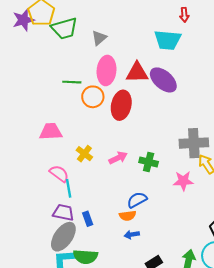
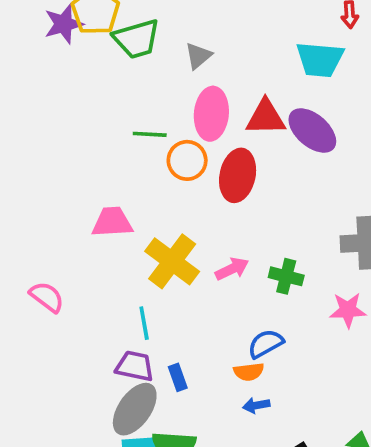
yellow cross: (84, 154) -> (172, 261), size x1.8
pink semicircle: (59, 174) -> (47, 297), moved

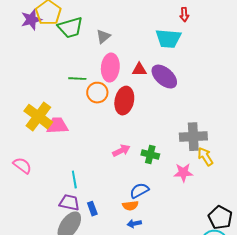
red triangle: (266, 117) -> (139, 70), size x0.7
yellow cross: (172, 261) -> (38, 117), moved

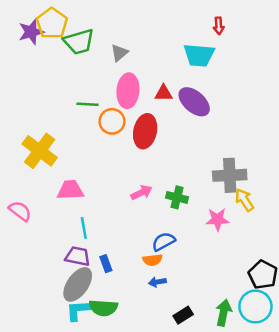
pink trapezoid: (57, 126) -> (70, 190), moved

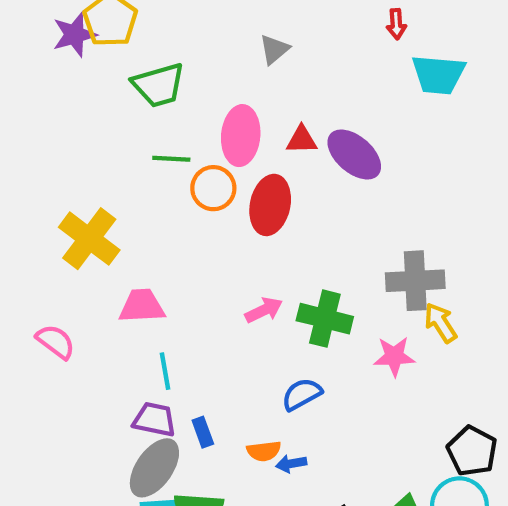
green trapezoid: (79, 42) -> (159, 85), moved
gray triangle: (119, 53) -> (274, 49), moved
cyan trapezoid: (199, 55) -> (438, 75), moved
green cross: (177, 197) -> (325, 319), size x1.4
orange semicircle: (152, 260) -> (264, 451), moved

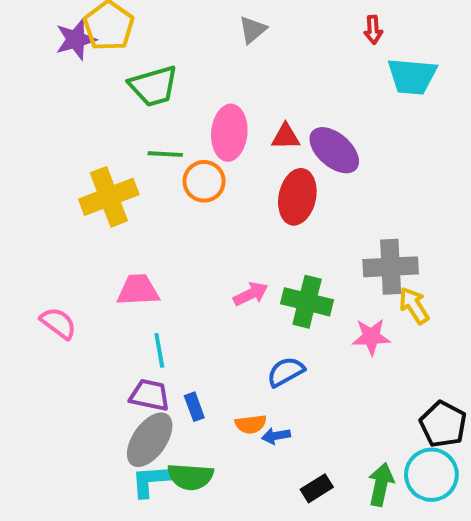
gray triangle: (274, 49) -> (253, 30), moved
red ellipse: (270, 205) -> (297, 197), moved
yellow cross: (89, 239) -> (109, 197), moved, turned 32

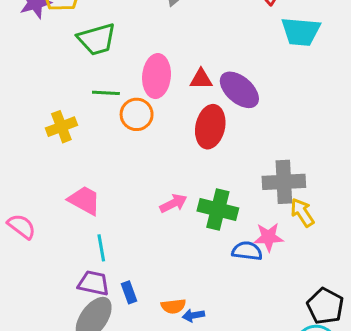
yellow cross: (109, 197) -> (61, 127), size x0.7
pink trapezoid: (138, 290) -> (84, 200), turned 32
blue semicircle: (286, 372) -> (247, 251), moved, turned 36

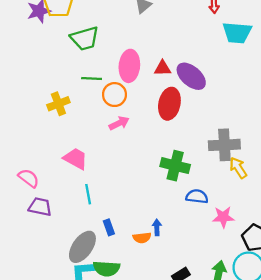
pink arrow: (173, 203) -> (119, 123), moved
pink star: (269, 237) -> (223, 217), moved
purple trapezoid: (94, 283) -> (40, 207), moved
blue arrow: (193, 315) -> (157, 227), moved, turned 98

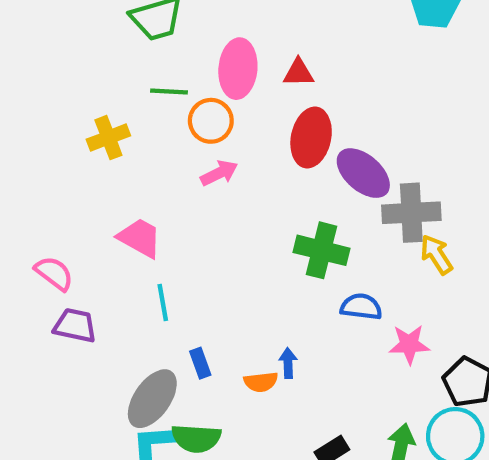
purple ellipse: (191, 76) -> (363, 173), moved

